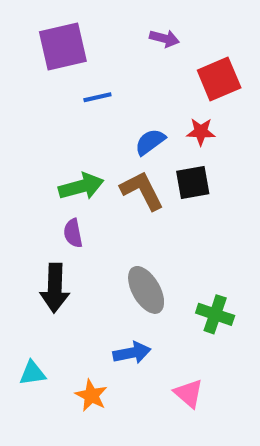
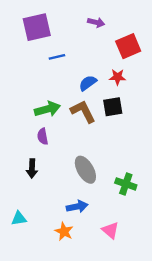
black arrow: (55, 288) -> (32, 169), size x0.7
orange star: (91, 395) -> (64, 232), moved

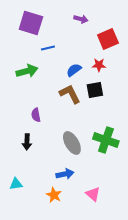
purple square: (37, 27) -> (31, 23), turned 30
green arrow: (47, 109) -> (27, 71), moved
green cross: (126, 184) -> (106, 140), moved, size x1.4

